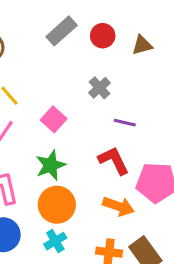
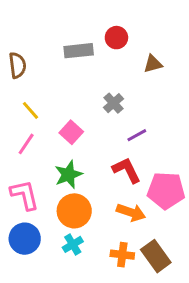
gray rectangle: (62, 31) -> (79, 51), turned 36
red circle: (103, 36) -> (116, 38), moved
purple line: (125, 123) -> (137, 135), turned -42

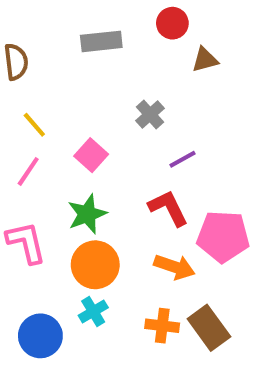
red circle: (116, 38) -> (172, 23), moved
blue circle: (25, 239) -> (40, 336), moved

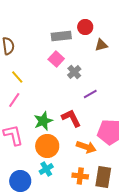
gray rectangle: (101, 41) -> (61, 36), moved
pink square: (91, 155) -> (56, 59), moved
red L-shape: (168, 208) -> (71, 118), moved
brown rectangle: (209, 328) -> (103, 177), turned 45

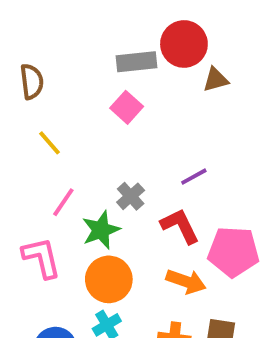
red circle: (85, 27) -> (184, 44), size x1.5
gray cross: (74, 72) -> (131, 196), moved
pink line: (14, 100) -> (63, 202), moved
red L-shape: (71, 118) -> (180, 226), moved

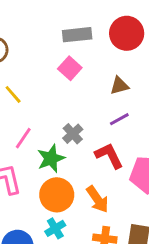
red circle: (184, 44) -> (127, 33), moved
brown triangle: (216, 80) -> (119, 86), moved
orange arrow: (186, 281) -> (97, 199), moved, turned 36

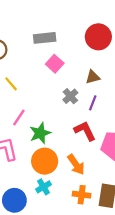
gray rectangle: (77, 35) -> (45, 38), moved
purple line: (119, 119) -> (93, 103), turned -40
gray cross: (73, 134) -> (70, 96), moved

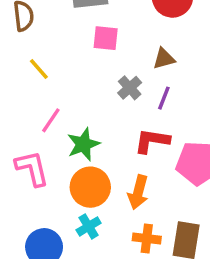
pink square: (55, 64) -> (106, 38), turned -36
red L-shape: (85, 131) -> (152, 141), turned -55
orange arrow: (76, 164) -> (138, 192), turned 50

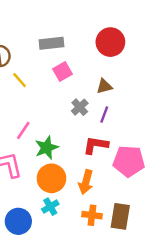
pink square: (106, 38) -> (63, 72), turned -36
yellow line: (39, 69) -> (20, 80), moved

